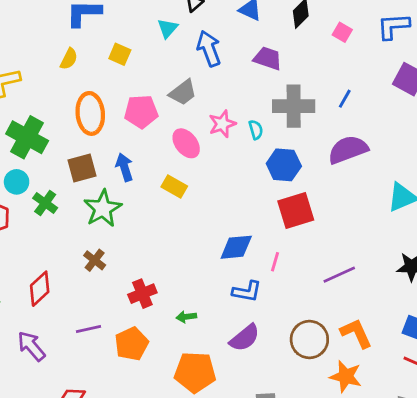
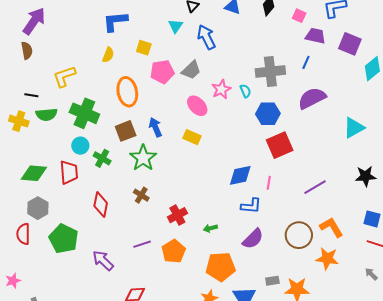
purple trapezoid: (268, 58) -> (315, 36), moved
pink pentagon: (141, 112) -> (162, 72), moved
red diamond: (40, 289) -> (101, 204), moved, turned -30

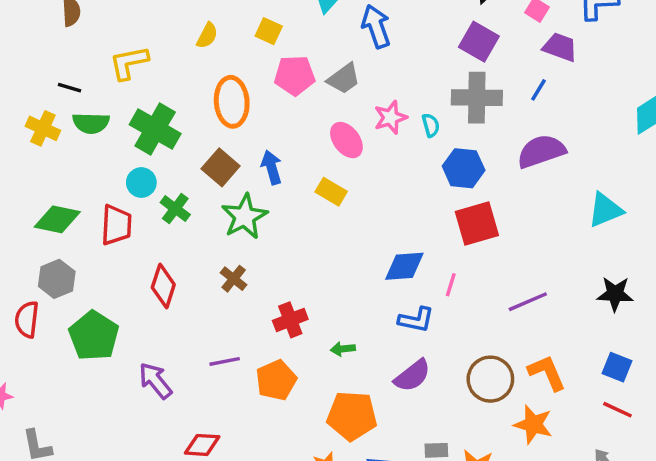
purple square: (350, 44) -> (479, 42), moved
brown square: (126, 131) -> (221, 167), turned -35

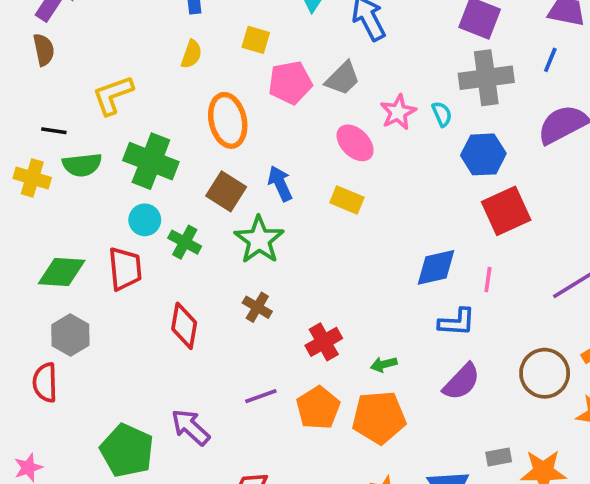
green pentagon: (94, 336) -> (127, 451), moved
orange pentagon: (352, 416) -> (379, 417), moved

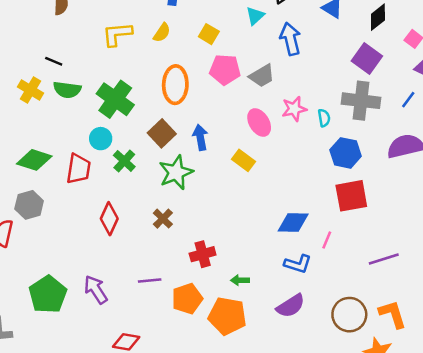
yellow L-shape: (113, 95) -> (117, 34), moved

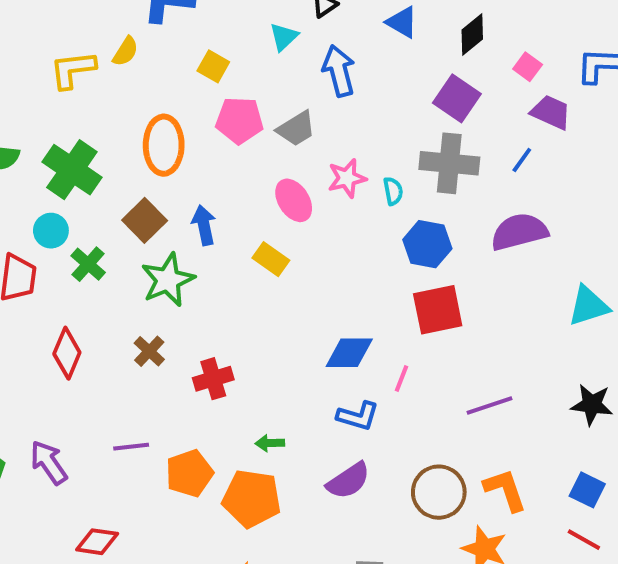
yellow semicircle: (162, 33) -> (125, 51), moved
red cross: (203, 254) -> (213, 379), moved

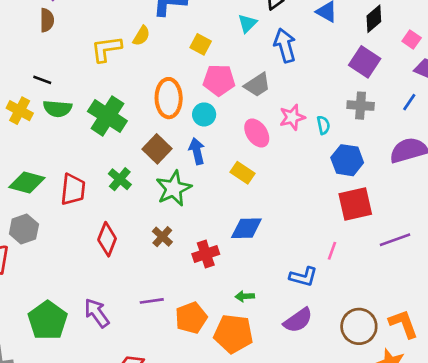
gray cross: (449, 163) -> (361, 106), size x0.7
cyan circle: (51, 231) -> (204, 114), moved
blue diamond: (349, 353) -> (246, 228), moved
purple line: (490, 405) -> (395, 240), moved

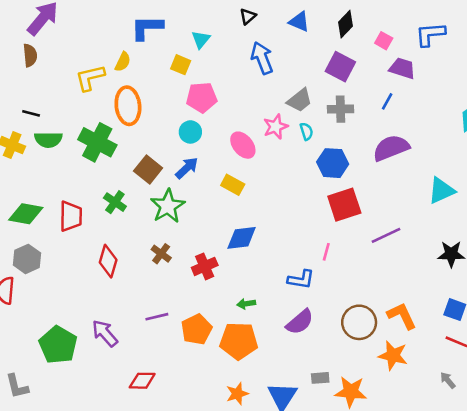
cyan triangle: (247, 23) -> (201, 39), moved
gray trapezoid: (257, 85) -> (300, 100), moved
orange ellipse: (169, 98) -> (128, 106), moved
blue arrow: (197, 151) -> (187, 168), turned 65

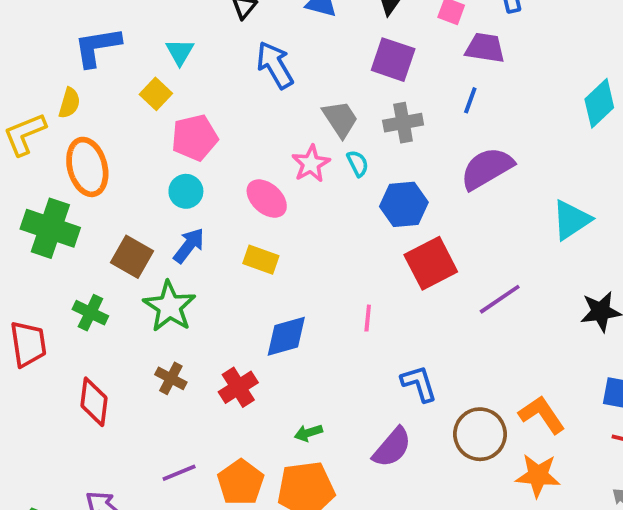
yellow square: (181, 65) -> (156, 94), turned 30
gray trapezoid: (300, 100) -> (340, 119), turned -76
pink line: (326, 252) -> (368, 318), moved
blue L-shape: (301, 279) -> (419, 384), moved, turned -108

